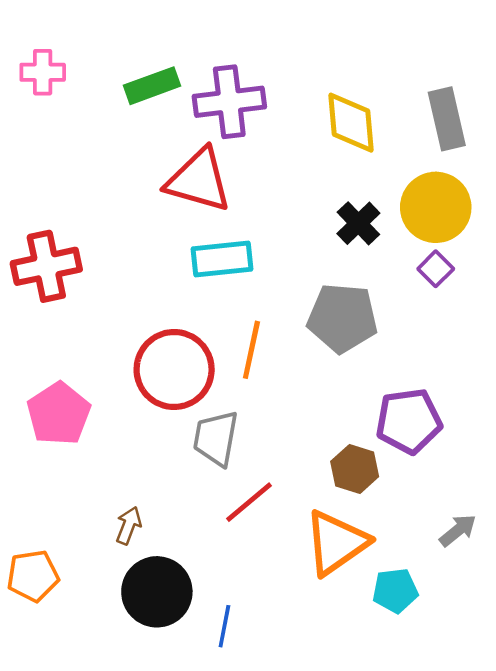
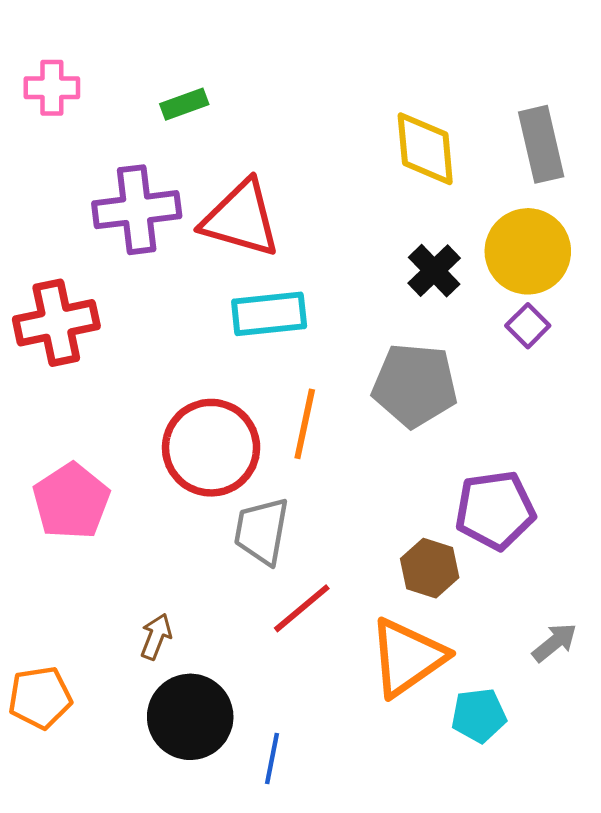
green rectangle: (152, 86) -> (184, 104), size x0.7
purple cross: (229, 102) -> (137, 210), moved

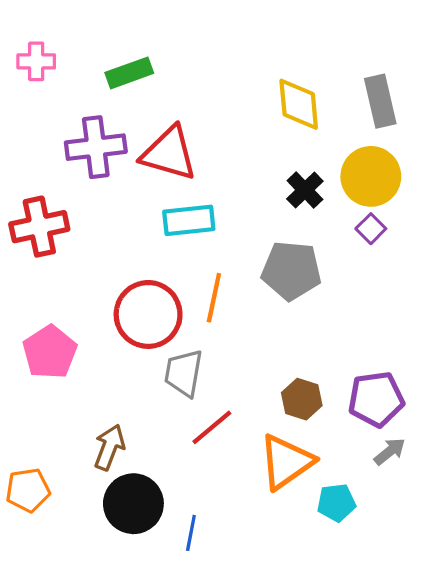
green rectangle: (184, 104) -> (129, 73), size x1.4
purple pentagon: (495, 510) -> (376, 399), moved
brown arrow: (156, 637) -> (109, 447), size x1.4

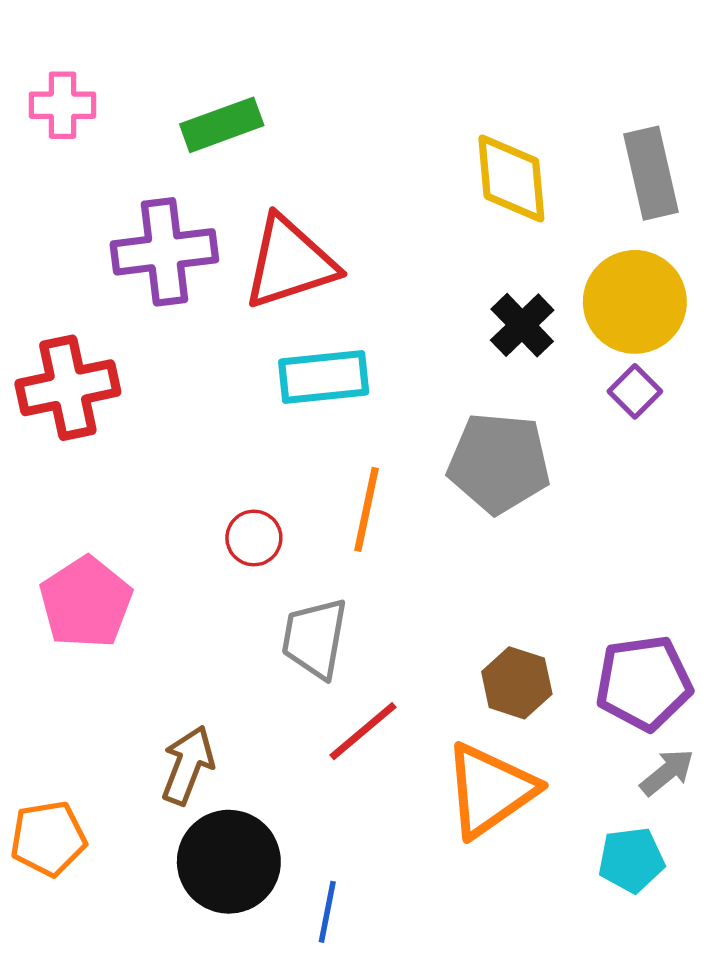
red triangle: (169, 153) -> (290, 263), turned -34
red circle: (148, 314) -> (254, 538), size x0.5
cyan pentagon: (336, 503) -> (631, 860), moved

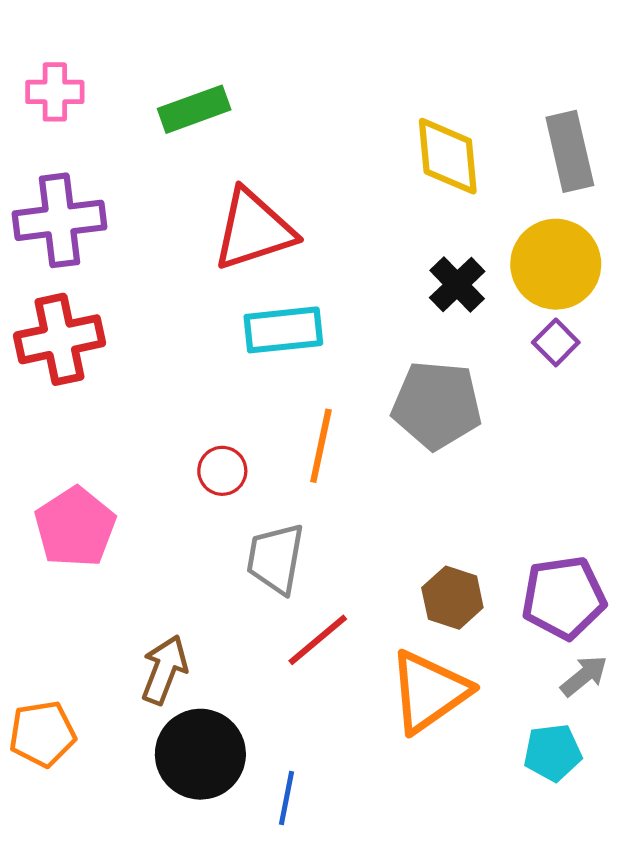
purple cross: (164, 252) -> (59, 220), moved

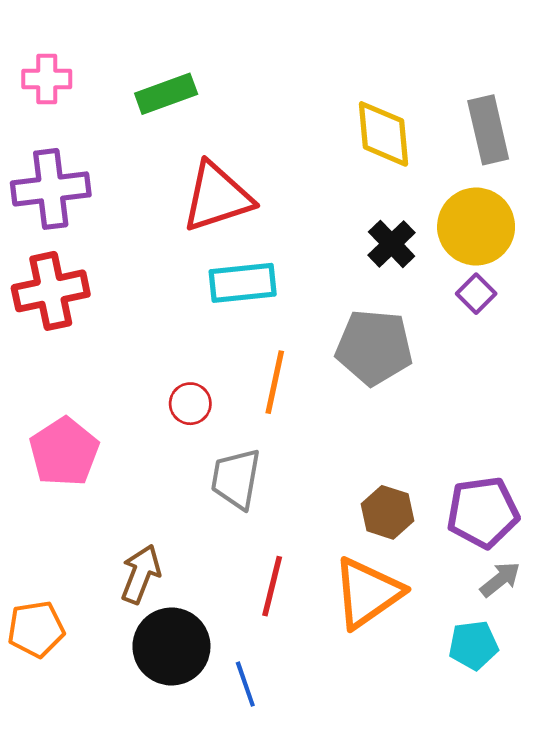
red line: (318, 640) -> (272, 586), moved, turned -36
blue line: (286, 798) -> (245, 684), turned -30

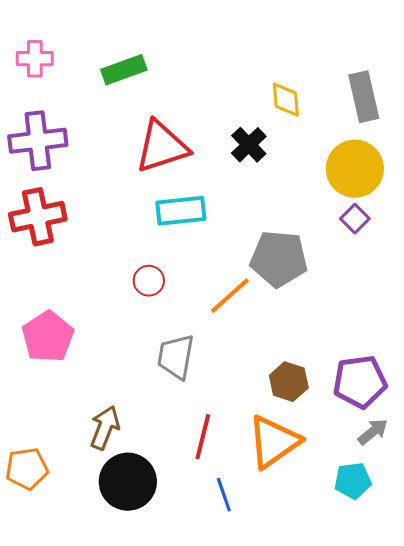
yellow diamond: (383, 134) -> (286, 100), size x0.7
black cross: (392, 244) -> (249, 145), moved
orange line: (275, 382) -> (230, 296), moved, turned 36
red circle: (190, 404) -> (149, 281), moved
blue line: (245, 684) -> (224, 495), moved

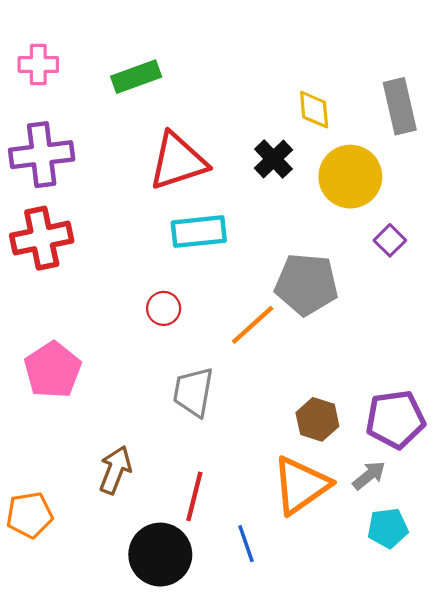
yellow circle: (355, 169) -> (350, 177), moved
gray arrow: (373, 432) -> (369, 475), moved
red line: (203, 437) -> (194, 496), moved
black circle: (128, 482) -> (160, 555), moved

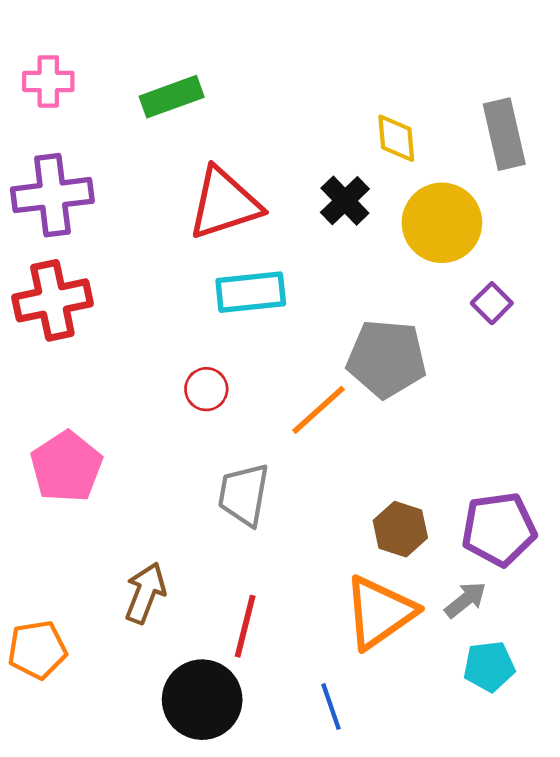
blue line: (246, 544) -> (331, 707), moved

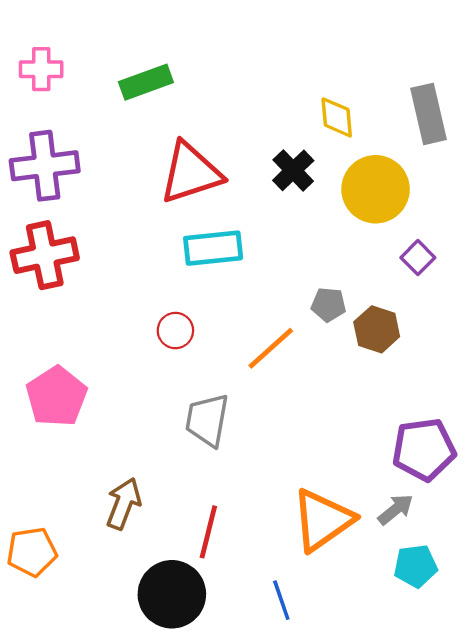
gray pentagon: (386, 359) -> (328, 305), size x0.5
brown hexagon: (400, 529) -> (377, 329), moved

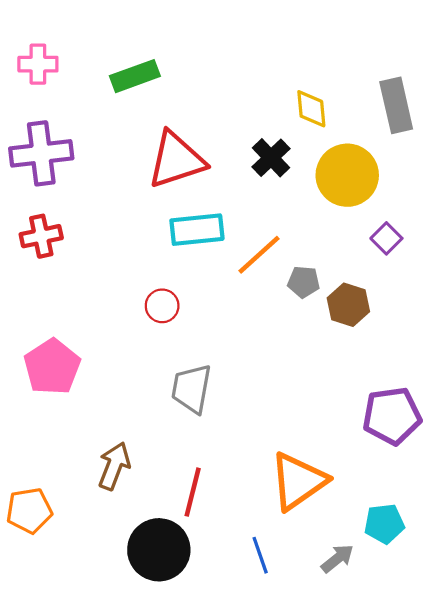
red cross: (45, 255) -> (41, 236), size x0.7
orange line: (271, 348) -> (259, 255), moved
gray arrow: (396, 509) -> (337, 559), moved

